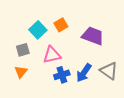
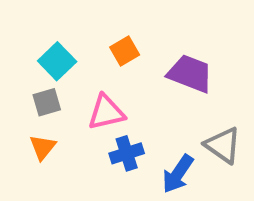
cyan square: (38, 30) -> (57, 61), moved
blue arrow: (84, 73) -> (178, 174), moved

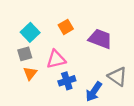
orange triangle: (43, 147) -> (30, 73), moved

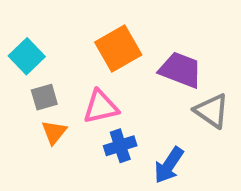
orange square: (66, 27) -> (118, 48), size x1.6
cyan square: (30, 32) -> (27, 56), moved
gray triangle: (117, 77) -> (212, 111), moved

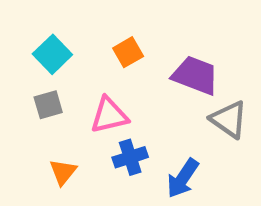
orange square: (118, 48) -> (128, 52), size x0.6
cyan square: (27, 56) -> (52, 54), moved
orange triangle: (54, 132) -> (63, 172), moved

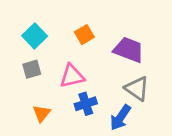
gray triangle: (229, 119) -> (137, 89), moved

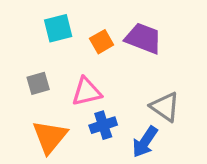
cyan square: (35, 36) -> (58, 28), moved, turned 30
purple trapezoid: (129, 50) -> (143, 38), moved
orange triangle: (41, 113) -> (50, 137), size x1.6

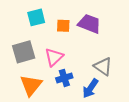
orange square: (102, 42) -> (63, 26), turned 32
gray square: (38, 83) -> (24, 52), size x1.6
pink triangle: (87, 92) -> (54, 57), turned -30

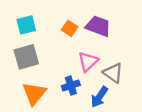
cyan square: (36, 17) -> (26, 25), moved
orange square: (63, 26) -> (70, 28), turned 32
pink triangle: (54, 57) -> (88, 62), moved

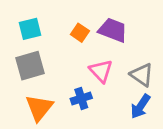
pink triangle: (88, 62) -> (101, 71), turned -30
gray triangle: (113, 73) -> (142, 75), moved
blue arrow: (99, 97) -> (140, 106), moved

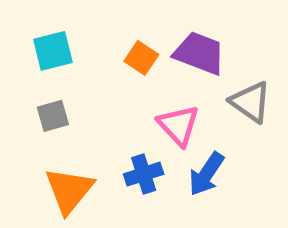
gray square: (30, 66) -> (53, 116), size x0.6
gray triangle: (142, 75) -> (251, 102), moved
blue arrow: (140, 106) -> (206, 174), moved

